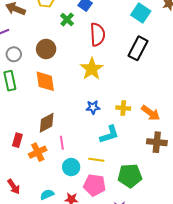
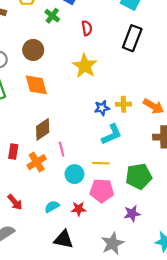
red semicircle: (97, 34) -> (87, 28), size x0.6
blue star: (93, 107) -> (102, 108), moved

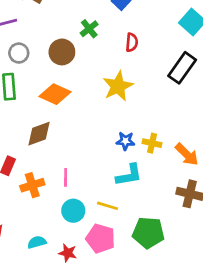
green cross: (52, 16) -> (89, 29), moved
orange diamond: (36, 85) -> (55, 94), turned -65
brown diamond: (43, 129) -> (39, 134), moved

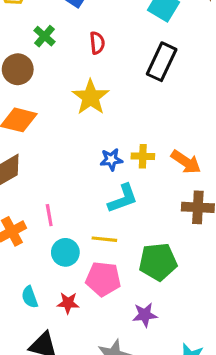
cyan semicircle: (37, 242) -> (30, 297), turned -84

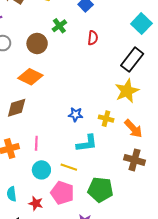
yellow star: (91, 97) -> (127, 91), moved
blue star: (111, 160) -> (76, 114), moved

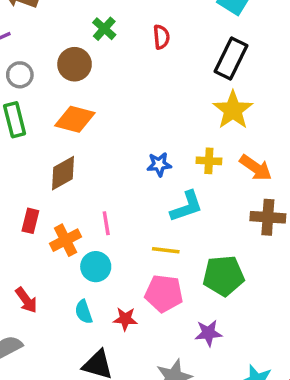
cyan circle: (41, 170) -> (96, 267), moved

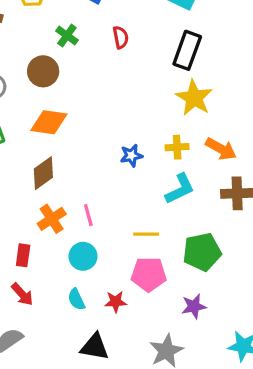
cyan L-shape: (187, 206) -> (180, 189), moved
red rectangle: (30, 221) -> (23, 255), moved
orange cross: (65, 240) -> (52, 219), moved

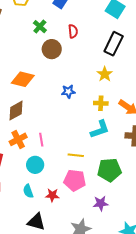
brown circle: (43, 71) -> (52, 49), moved
yellow star: (194, 98) -> (105, 74), moved, size x0.7
blue star: (131, 155) -> (68, 91), moved

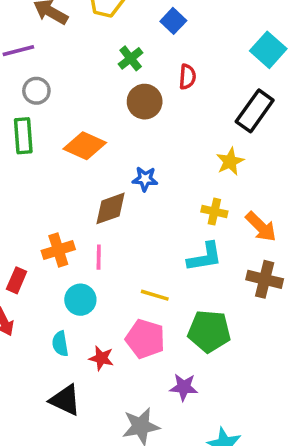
blue star: (68, 91) -> (145, 179), moved
brown diamond: (16, 111) -> (111, 208), moved

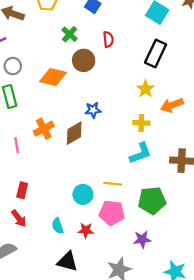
orange diamond: (85, 146) -> (53, 77), moved
orange arrow: (261, 227) -> (172, 105), moved, turned 125
orange cross: (58, 250) -> (44, 129), moved
pink line: (99, 257) -> (17, 145), moved
cyan circle: (80, 300) -> (83, 194), moved

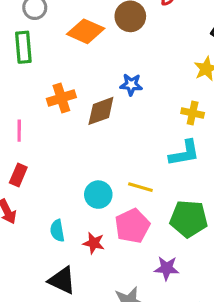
pink line: (17, 145) -> (19, 131), moved
pink pentagon: (112, 213) -> (132, 226), turned 30

